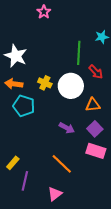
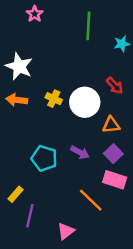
pink star: (44, 12) -> (35, 14), moved
green line: (79, 53) -> (88, 26), moved
cyan pentagon: (24, 106) -> (44, 158), moved
orange line: (62, 164) -> (91, 200), moved

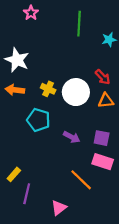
orange triangle: (111, 125) -> (106, 101), moved
purple square: (113, 154) -> (102, 138), turned -35
cyan pentagon: (44, 158) -> (38, 120), moved

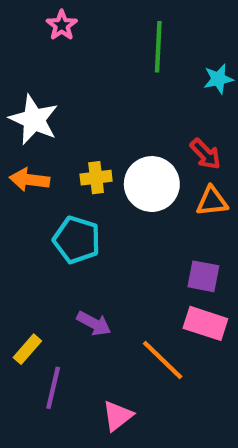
yellow cross: (48, 89) -> (96, 178), turned -32
purple arrow: (72, 137) -> (94, 323), moved

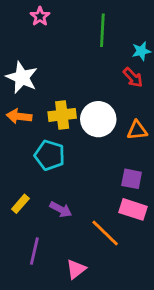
red arrow: (205, 154) -> (133, 77), moved
yellow cross: (96, 178) -> (62, 115), size x1.4
yellow rectangle: (27, 349) -> (20, 204), moved

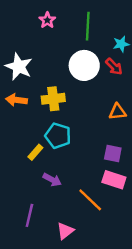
pink star: (40, 16) -> (47, 20), moved
white circle: (98, 119) -> (84, 65), moved
cyan pentagon: (50, 155) -> (58, 136), moved
yellow rectangle: (20, 204) -> (35, 152), moved

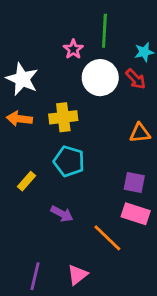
pink star: (47, 20) -> (73, 49), moved
yellow rectangle: (35, 152) -> (26, 181), moved
purple line: (29, 215) -> (35, 276), moved

